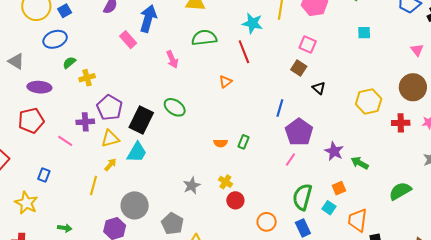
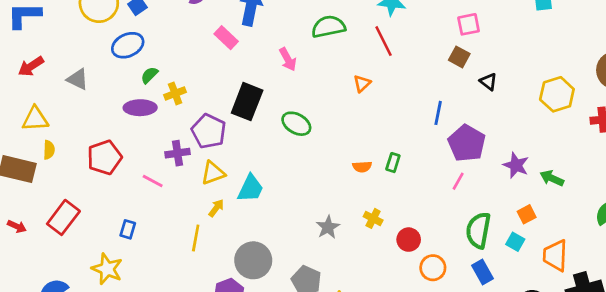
pink square: (308, 45) -> (469, 24), turned -30
purple ellipse: (39, 87) -> (140, 108), moved
black rectangle: (141, 120) -> (247, 102), moved
red circle: (235, 200) -> (409, 240), moved

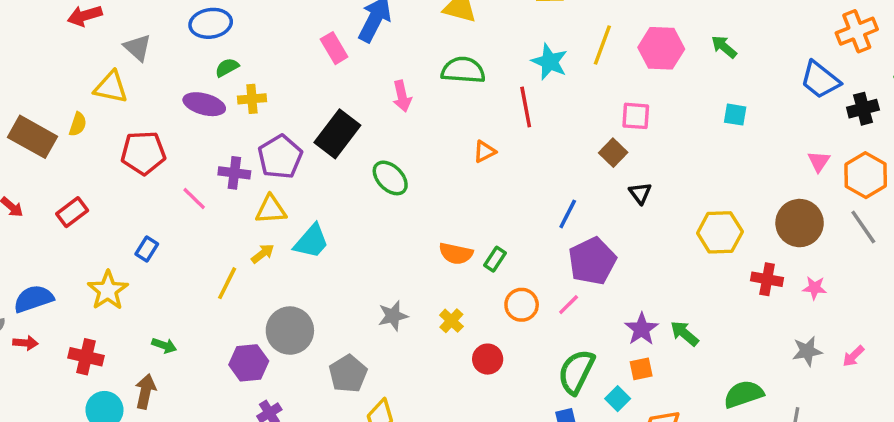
yellow triangle: (35, 119) -> (111, 87), moved
purple star: (516, 165) -> (642, 329), moved
orange semicircle: (362, 167) -> (456, 254), size x1.4
red rectangle: (63, 217) -> (72, 212), size x0.7
orange circle: (433, 268) -> (522, 305), moved

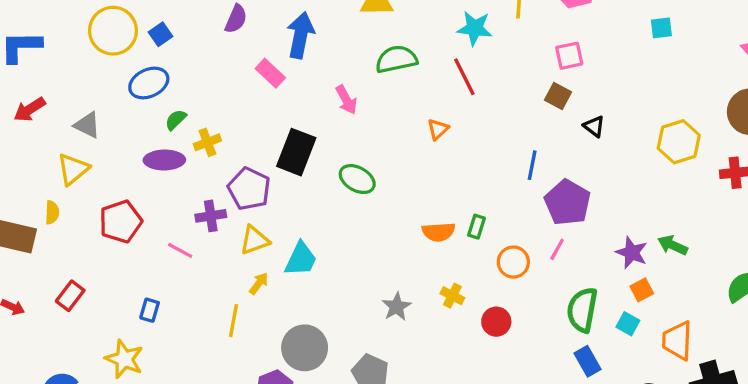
yellow triangle: (111, 87) -> (73, 169), turned -36

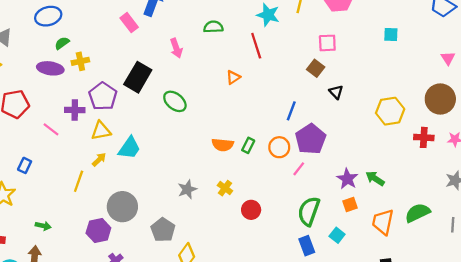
green semicircle: (396, 59) -> (213, 27), size x0.7
orange circle: (513, 262) -> (279, 147), moved
cyan square: (628, 324) -> (337, 235), moved
orange trapezoid: (677, 341) -> (383, 222), moved

